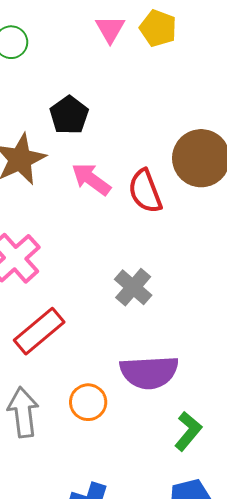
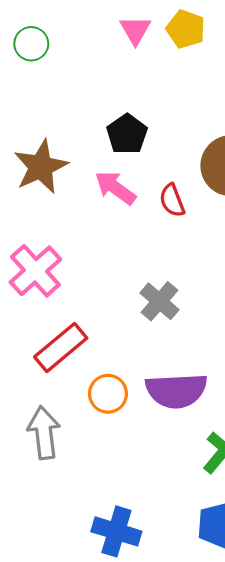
black pentagon: (69, 115) -> (127, 134), moved
red semicircle: (145, 191) -> (172, 200), size x0.7
orange circle: (88, 402) -> (108, 394), moved

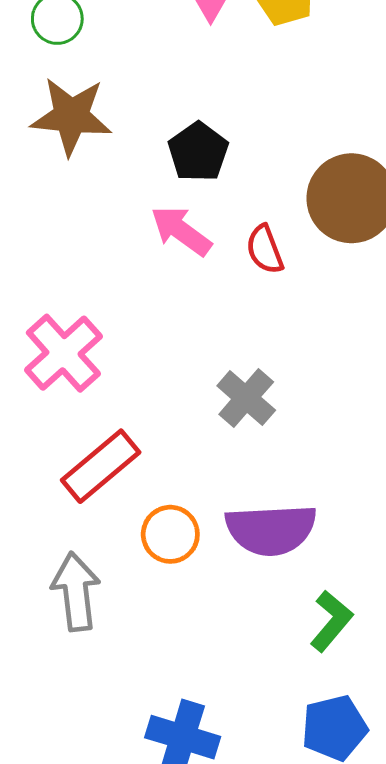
brown star: (41, 167) -> (71, 116), moved, turned 30

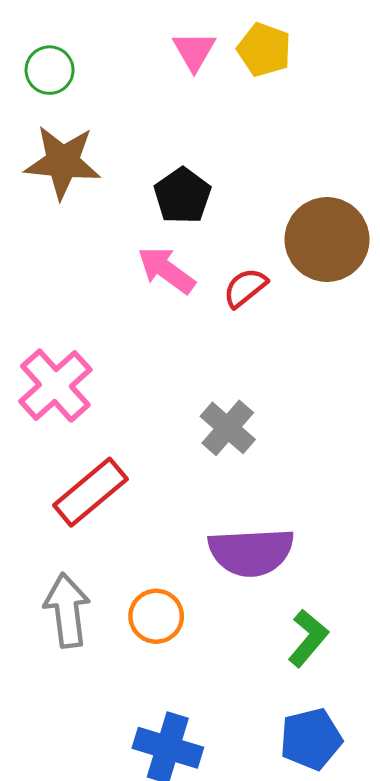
red semicircle: (265, 249) -> (245, 288), turned 72
orange circle: (170, 534) -> (156, 616), moved

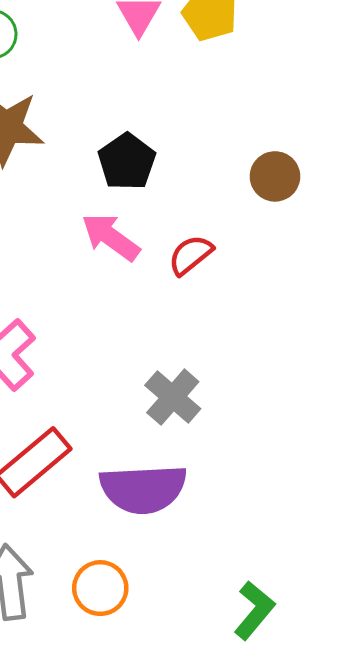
brown circle: (327, 239) -> (275, 176), moved, size x0.6
purple semicircle: (251, 552) -> (143, 489), moved

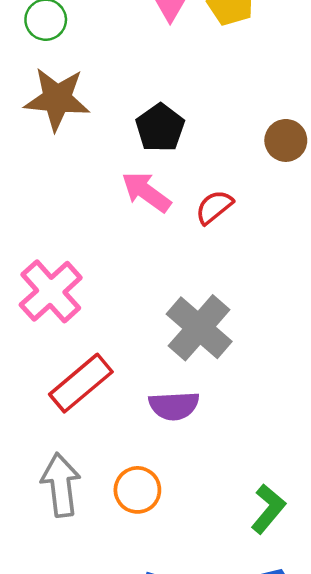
gray cross: (173, 397) -> (199, 328), size x1.4
purple semicircle: (143, 489) -> (174, 406), size x0.7

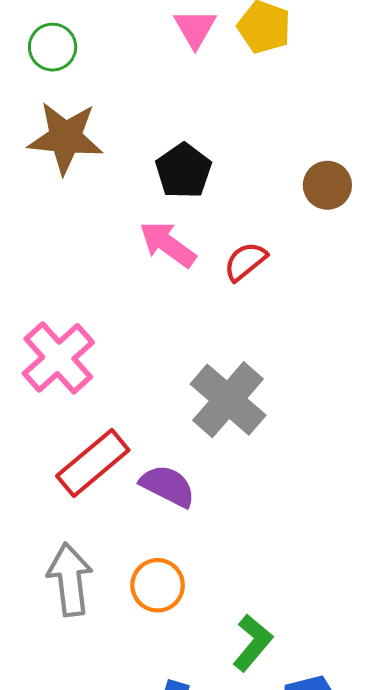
purple semicircle: (174, 406) -> (168, 486), moved, turned -150
green L-shape: (268, 509) -> (253, 643), moved

